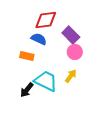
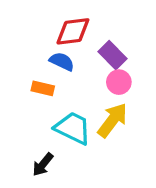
yellow arrow: (71, 76) -> (113, 120), size x1.6
black arrow: (27, 90) -> (43, 165), moved

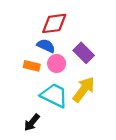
purple rectangle: (113, 55) -> (84, 53), moved
pink circle: (119, 82) -> (57, 64), moved

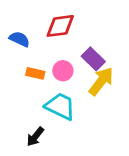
blue semicircle: (46, 46) -> (19, 39), moved
yellow arrow: (84, 89) -> (101, 81), moved

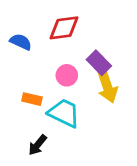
orange rectangle: (35, 73) -> (32, 99), moved
yellow arrow: (101, 81) -> (107, 86), turned 124

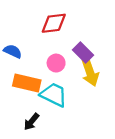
blue semicircle: (21, 42) -> (13, 51), moved
orange rectangle: (32, 99) -> (27, 83), size x1.6

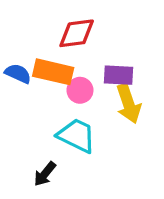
purple rectangle: (83, 52) -> (118, 75), turned -42
orange rectangle: (27, 83) -> (53, 72), moved

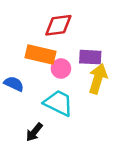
blue semicircle: (18, 74) -> (14, 84), moved
yellow arrow: (129, 104) -> (98, 79), turned -144

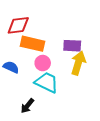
red diamond: (58, 25) -> (18, 25), moved
pink circle: (61, 68) -> (43, 63), moved

